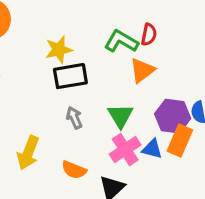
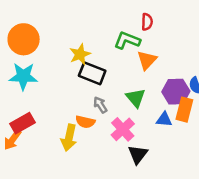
red semicircle: (149, 35) -> (147, 22), moved
black rectangle: (70, 76) -> (92, 73), turned 40
pink cross: (125, 149) -> (123, 129), moved
orange semicircle: (74, 170) -> (85, 122), moved

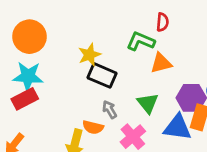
orange triangle: (147, 60) -> (161, 63), turned 30
blue triangle: (164, 119) -> (177, 127), size x1.6
red rectangle: (22, 123) -> (25, 99), moved

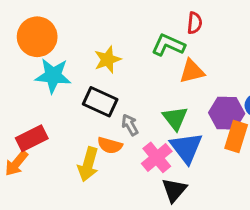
black rectangle: (102, 75) -> (100, 102), moved
cyan star: (28, 76) -> (53, 76), moved
red rectangle: (25, 99) -> (32, 138), moved
blue triangle: (177, 127) -> (186, 148), moved, turned 44

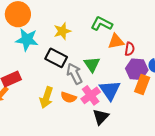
red semicircle: (195, 23) -> (130, 49), moved
green triangle: (175, 118) -> (92, 64), moved
gray arrow: (130, 125) -> (75, 74), size x1.5
orange semicircle: (110, 145) -> (69, 97), moved

